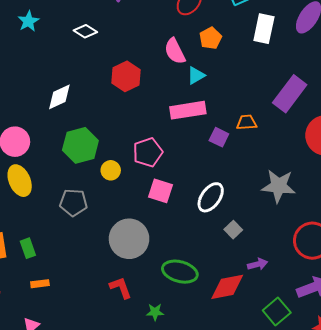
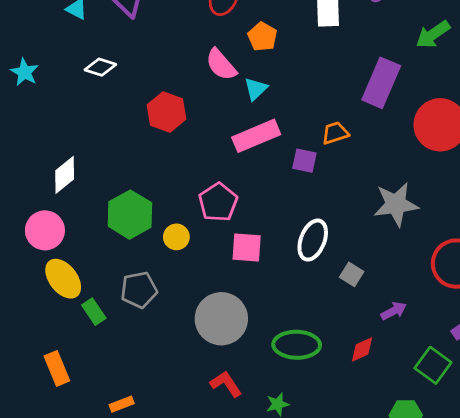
white diamond: (59, 97) -> (65, 175), moved
green rectangle: (28, 248) -> (94, 312), moved
red diamond: (227, 287) -> (362, 349), size x0.6

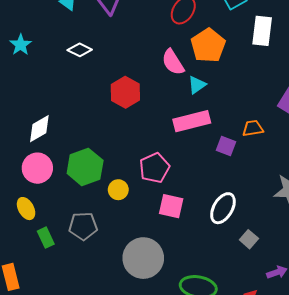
orange pentagon: (262, 37) -> (208, 45), size x1.5
pink circle: (45, 230) -> (37, 168), moved
yellow ellipse: (63, 279) -> (26, 209), size x0.7

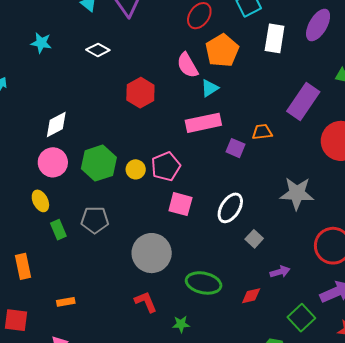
cyan star: (21, 45) -> (41, 43), turned -30
yellow circle: (118, 190) -> (136, 169), moved

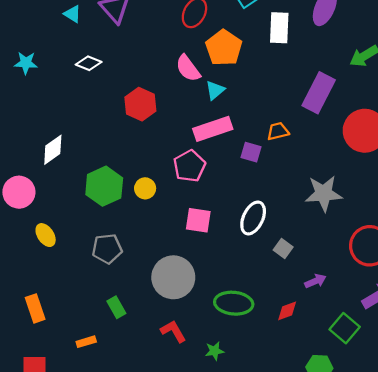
pink circle: (53, 162) -> (19, 192), moved
pink pentagon: (166, 167) -> (189, 166), moved
green rectangle: (58, 230) -> (116, 307), moved

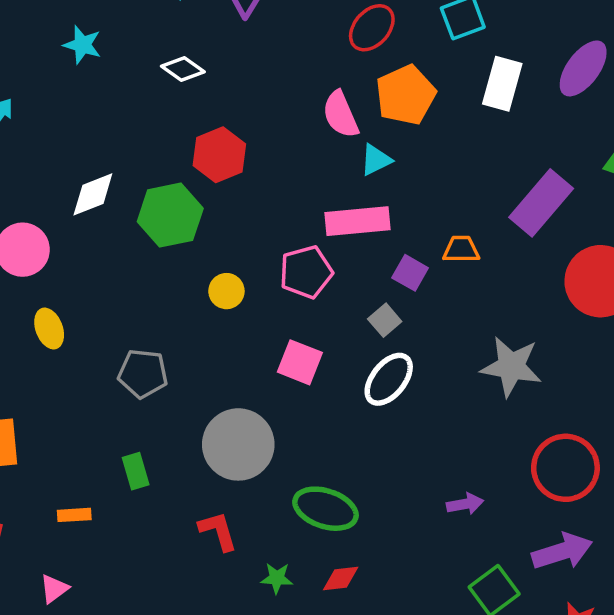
red hexagon: (140, 104) -> (219, 155), moved
green hexagon: (104, 186) -> (170, 215), moved
gray square: (283, 249) -> (385, 320), moved
red diamond: (287, 311) -> (341, 579), moved

